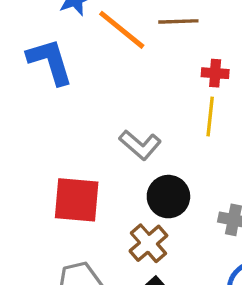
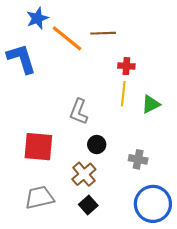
gray L-shape: (140, 145) -> (79, 112), turned 70
black circle: (168, 197) -> (97, 145), size x0.7

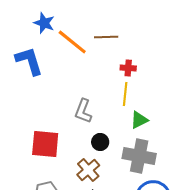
blue star: (37, 18) -> (44, 23), turned -30
green triangle: (151, 104) -> (139, 120), moved
gray cross: (138, 159) -> (139, 156), size x1.8

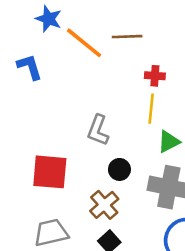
blue L-shape: (29, 61) -> (30, 67), size x0.7

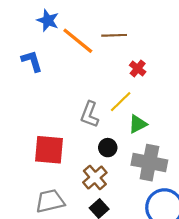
red cross: (155, 76) -> (138, 68), turned 35
yellow line: (151, 109) -> (121, 102), moved, turned 40
green triangle: (169, 142) -> (138, 124), moved

